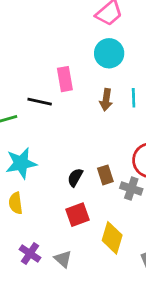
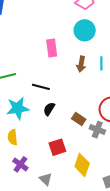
black line: (40, 102) -> (41, 87), moved
brown rectangle: (105, 175) -> (79, 119), turned -40
black semicircle: (75, 177) -> (49, 109), moved
purple cross: (30, 254) -> (20, 164), moved

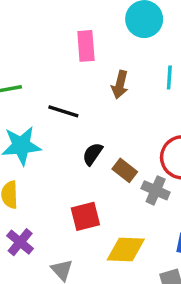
brown arrow: (81, 64) -> (120, 85), moved
black semicircle: (49, 109) -> (93, 154), moved
yellow diamond: (82, 165) -> (126, 250), turned 70

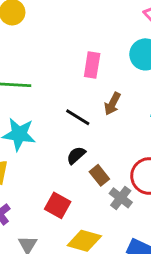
black line: (63, 111) -> (78, 117), moved
red square: (85, 216) -> (58, 205), turned 30

